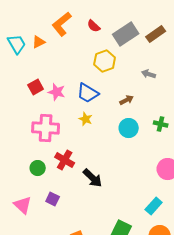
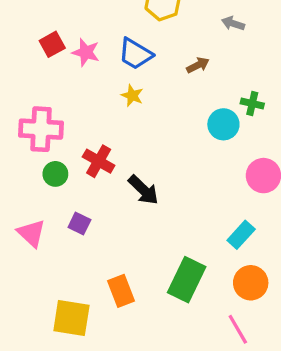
pink cross: (46, 128) -> (41, 129), moved
cyan circle: (129, 128) -> (223, 124), moved

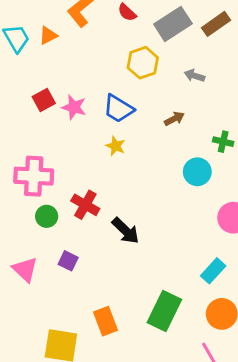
gray arrow: (233, 23) -> (194, 76), moved
green cross: (252, 104) -> (223, 142), moved

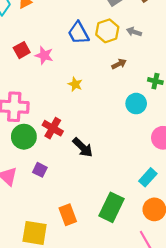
yellow hexagon: (143, 63) -> (107, 31), moved
blue trapezoid: (118, 109) -> (78, 33), moved, turned 30
green circle: (47, 216) -> (24, 137), size x1.5

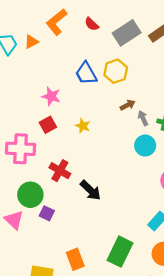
gray arrow: (134, 32) -> (143, 118), moved, turned 48
red square: (22, 50) -> (48, 125), moved
green circle: (24, 137) -> (30, 195), moved

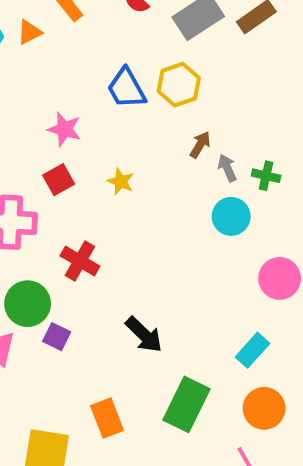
brown arrow: (128, 105) -> (200, 145), turned -32
black arrow: (90, 190) -> (144, 335), moved

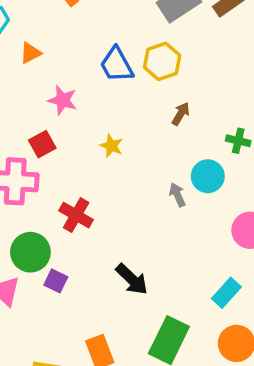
orange triangle: (29, 32) -> (30, 53), moved
gray arrow: (227, 168) -> (177, 195), moved
red square: (59, 180) -> (42, 144), moved

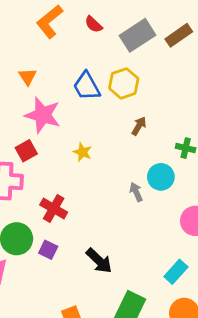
orange triangle: (30, 53) -> (28, 77), moved, turned -36
pink star: (63, 100) -> (43, 115), size x1.5
purple square: (56, 281) -> (48, 250), moved

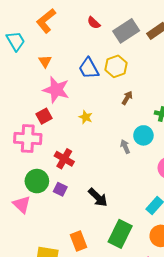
orange L-shape: (50, 22) -> (46, 21), moved

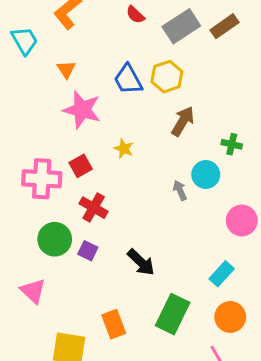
brown arrow: (127, 98) -> (183, 121), size x1.5
red square: (44, 116) -> (81, 166), moved
pink triangle: (22, 204) -> (33, 291), moved

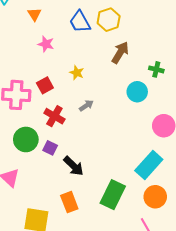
pink star: (82, 110) -> (46, 44), size x0.6
gray arrow: (180, 190) -> (86, 106), moved, turned 80
black arrow: (141, 262) -> (74, 166), moved
cyan rectangle: (222, 274) -> (149, 165), size x1.5

